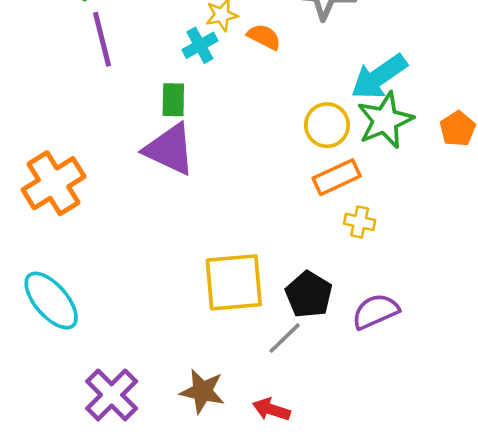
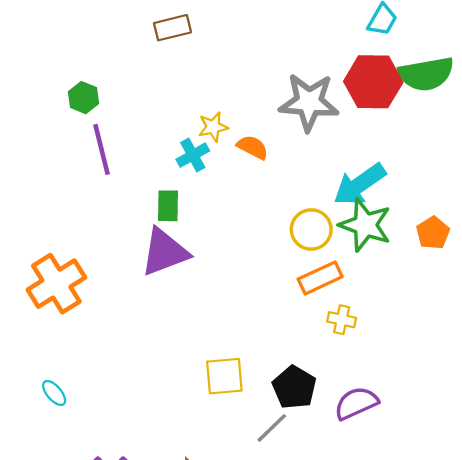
green star: (385, 120) -> (365, 225), turned -30
purple triangle: (170, 149) -> (165, 252), turned -46
yellow square: (234, 282) -> (224, 376), size x0.7
cyan ellipse: (51, 301) -> (54, 393), size x0.5

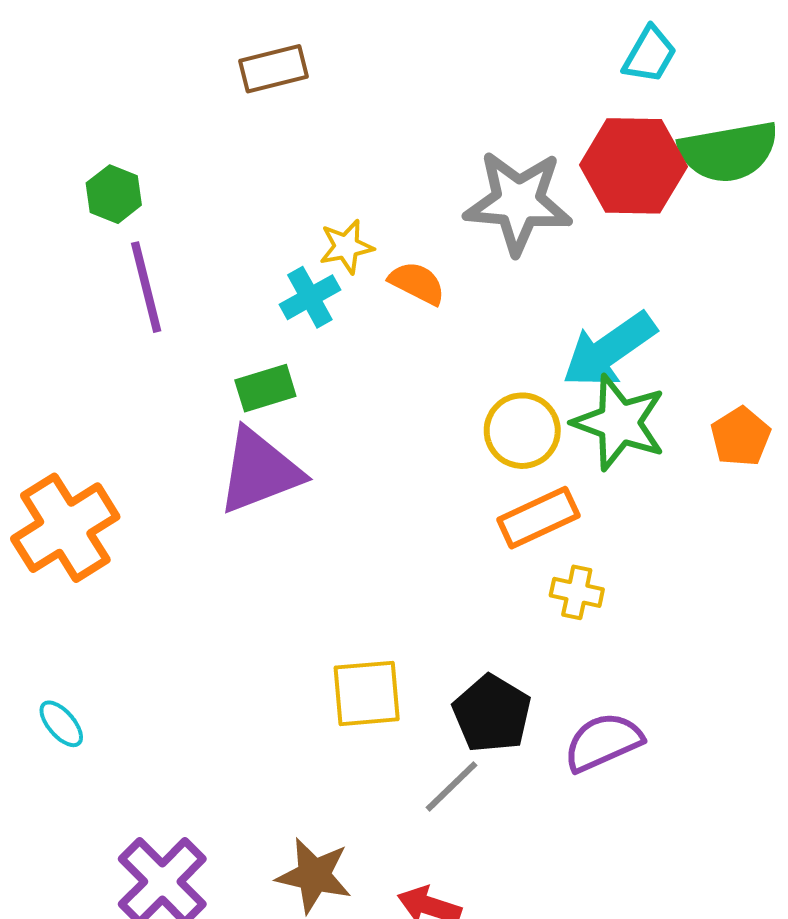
green rectangle: (168, 206) -> (265, 388), turned 72

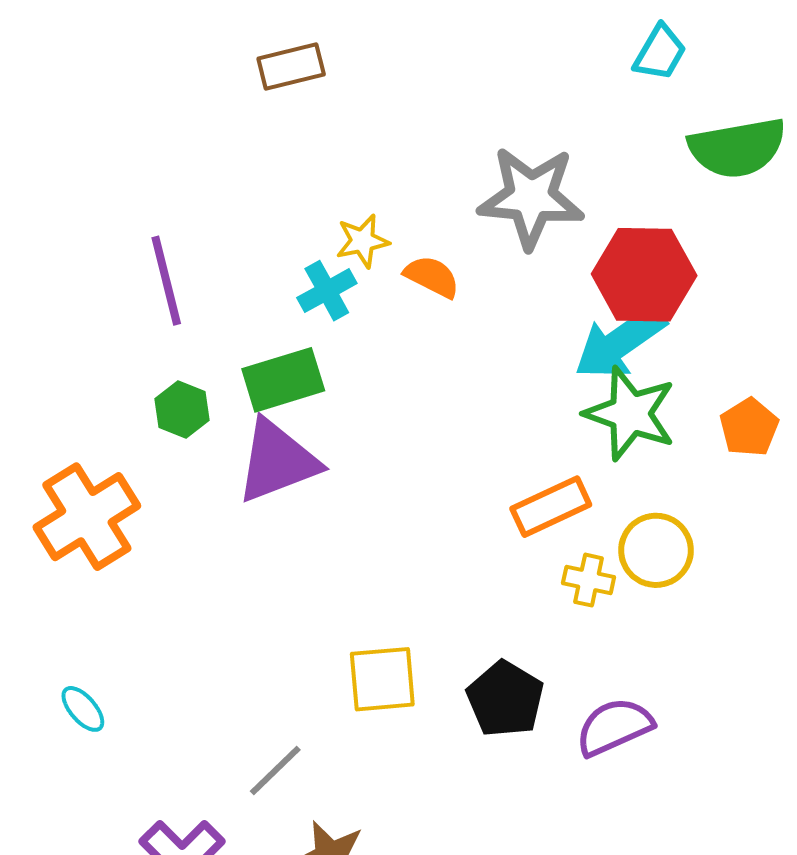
red hexagon: (633, 166) -> (644, 275), moved
green hexagon: (114, 194) -> (182, 410), moved
green rectangle: (265, 388) -> (283, 380), size x1.4
yellow circle: (522, 431) -> (656, 550), moved
gray line: (451, 786) -> (275, 770), moved

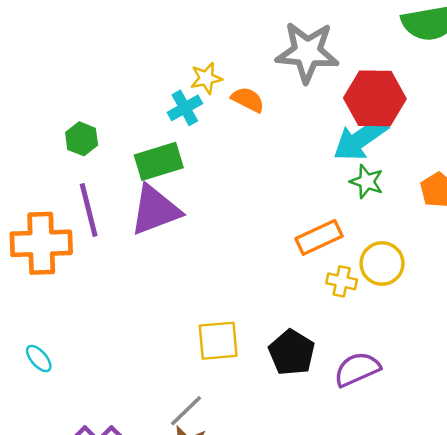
purple line: (166, 281) -> (89, 210), moved
green hexagon: (182, 410) -> (82, 139), moved
green star: (630, 414) -> (367, 182), size x0.6
orange cross: (87, 517) -> (41, 243), turned 30
gray line: (275, 770) -> (186, 411), moved

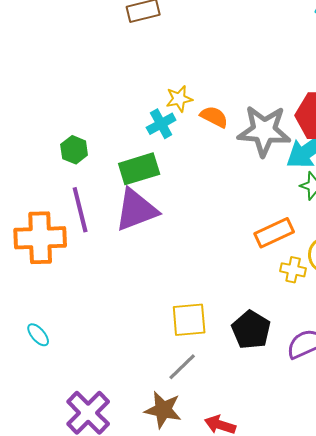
gray star: (307, 52) -> (264, 131), moved
gray line: (186, 411) -> (182, 367), moved

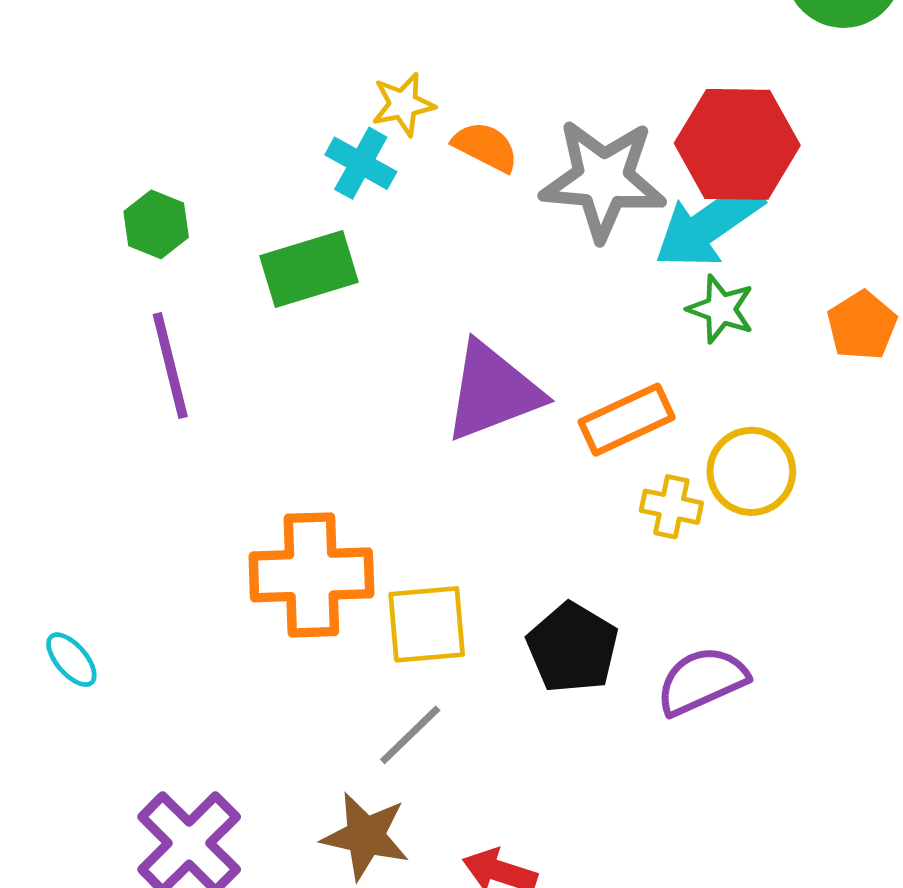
cyan cross: (161, 124) -> (361, 163), turned -32
purple triangle: (136, 210) -> (493, 391), moved
orange cross: (40, 238) -> (311, 575), moved

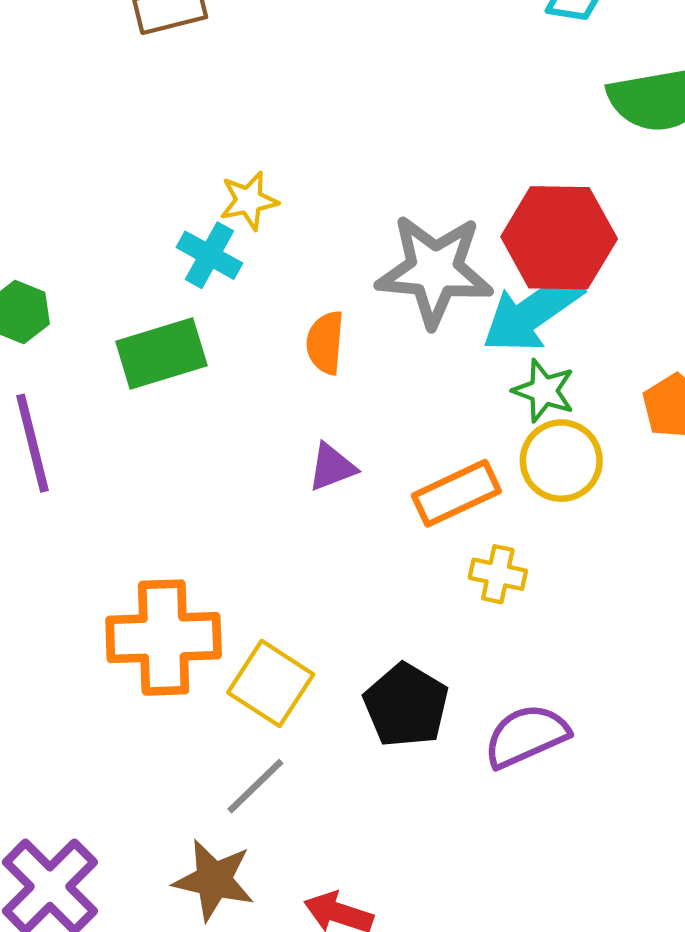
orange semicircle: (485, 147) -> (325, 343), moved, turned -112
purple triangle: (493, 391) -> (332, 467), size x0.5
yellow circle: (751, 471) -> (561, 461), moved
yellow square: (427, 624) -> (271, 683), turned 38

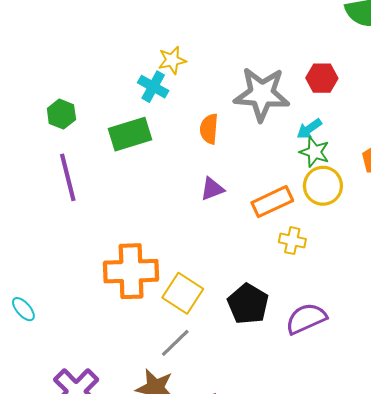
red hexagon: (559, 238) -> (322, 78), size x0.6
cyan arrow: (533, 312) -> (309, 129), moved, size x0.5

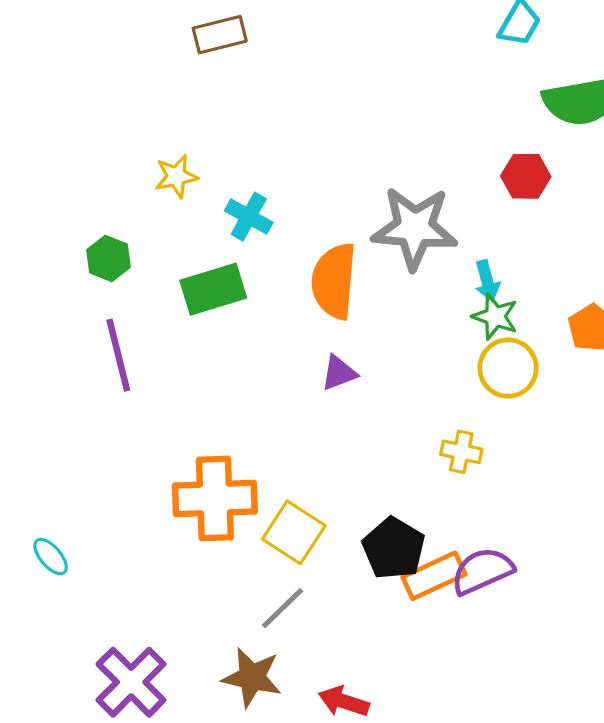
yellow star: (172, 60) -> (176, 176), moved
red hexagon: (322, 78) -> (526, 176), moved
orange semicircle: (209, 129) -> (334, 281), size x1.6
cyan arrow: (309, 129) -> (487, 281), turned -70
orange rectangle: (272, 202) -> (434, 576), moved

